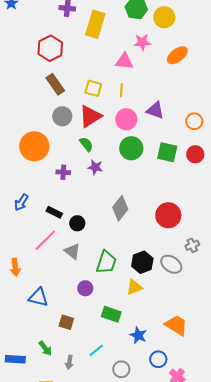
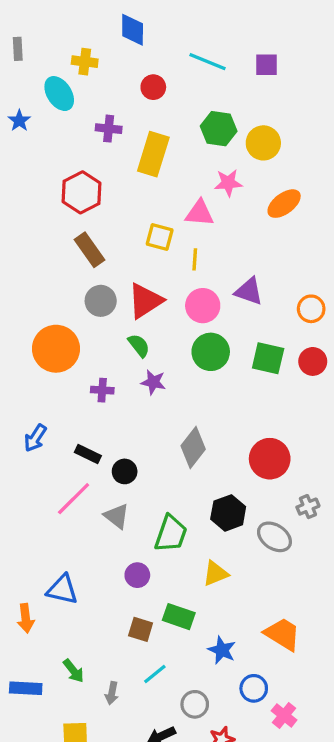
yellow square: (93, 88) -> (160, 237), moved
black hexagon: (142, 262) -> (228, 513), moved
orange arrow: (15, 267) -> (26, 618), moved
brown square: (66, 322) -> (141, 629), moved

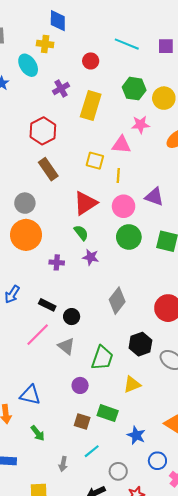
blue diamond: (133, 30) -> (58, 21), moved
purple cross: (109, 129) -> (61, 89), turned -35
gray circle: (101, 301) -> (25, 203), moved
green arrow: (74, 671) -> (38, 433), moved

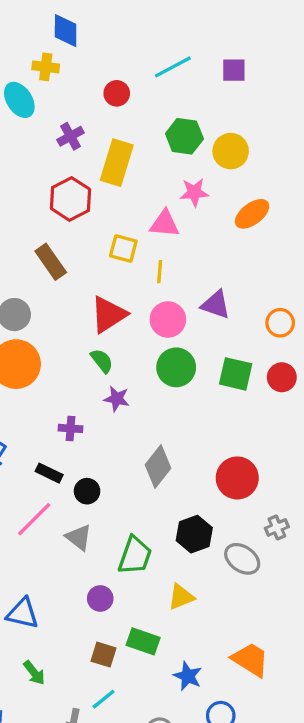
cyan line: (127, 44) -> (173, 67), turned -50
red hexagon: (43, 131) -> (71, 199), moved
purple cross: (57, 262) -> (71, 428), moved
cyan line: (92, 451) -> (104, 699), moved

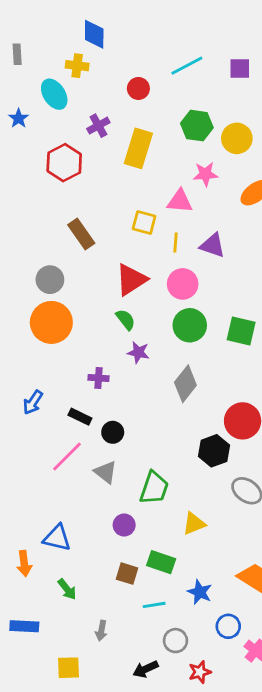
red hexagon: (71, 199) -> (64, 163), moved
purple triangle: (216, 305) -> (213, 245), moved
gray diamond: (158, 466) -> (185, 384), moved
black hexagon: (194, 534) -> (214, 451), moved
cyan line: (104, 699) -> (154, 605), moved, turned 30

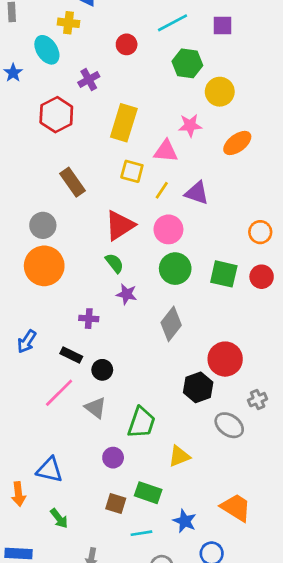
green hexagon: (197, 126) -> (187, 63), moved
yellow rectangle: (138, 148) -> (124, 123), moved
yellow line: (175, 243) -> (162, 190), turned 30

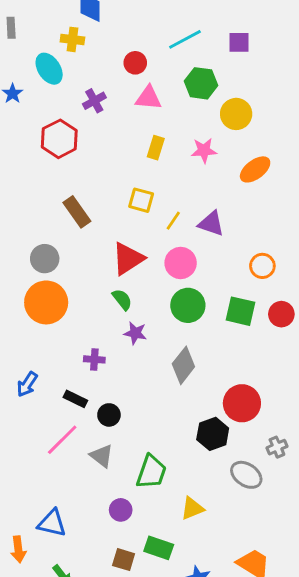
yellow rectangle: (124, 123) -> (156, 148), moved, size x0.6
pink triangle: (166, 151) -> (148, 98), moved
orange circle: (260, 232) -> (262, 266), moved

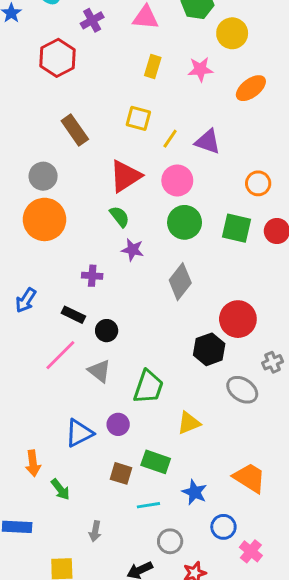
blue triangle: (52, 523) -> (79, 433), moved, turned -40
orange arrow: (18, 549) -> (33, 463), moved

